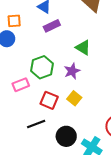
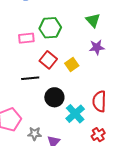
purple star: (72, 71) -> (97, 47), moved

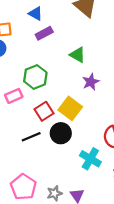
red square: (48, 60) -> (44, 111), turned 36
yellow square: (72, 65) -> (70, 108), size x1.5
black circle: (54, 97) -> (61, 133), moved

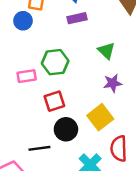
yellow square: (70, 108) -> (100, 117), moved
black line: (31, 137) -> (39, 148), moved

